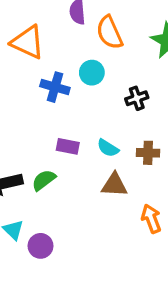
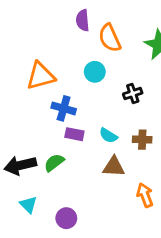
orange triangle: (28, 42) -> (41, 76), moved, turned -40
blue cross: (55, 87) -> (64, 108), moved
purple circle: (41, 246) -> (66, 218), moved

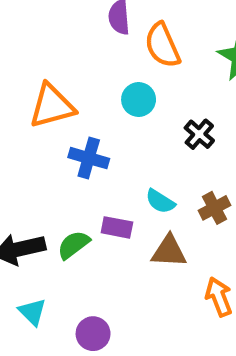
black cross: (133, 93) -> (199, 134), turned -30
purple rectangle: (74, 134) -> (117, 227), moved
brown cross: (142, 140) -> (214, 208), turned -30

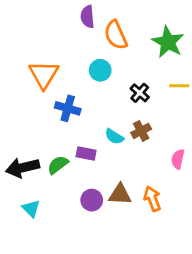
orange triangle: (52, 106) -> (44, 74), turned -44
brown cross: (214, 208) -> (141, 131), moved
brown triangle: (169, 251) -> (120, 194), moved
purple circle: (93, 334) -> (92, 200), moved

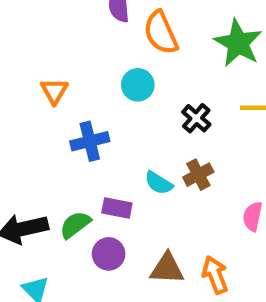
orange triangle: (44, 74) -> (54, 91), size x0.6
blue cross: (68, 108) -> (90, 141), turned -30
purple circle: (92, 200) -> (109, 254), moved

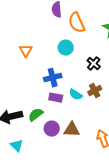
blue cross: (90, 141) -> (53, 78), moved
purple rectangle: (117, 208) -> (56, 98), moved
brown triangle: (167, 269) -> (72, 130), moved

